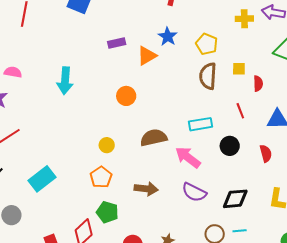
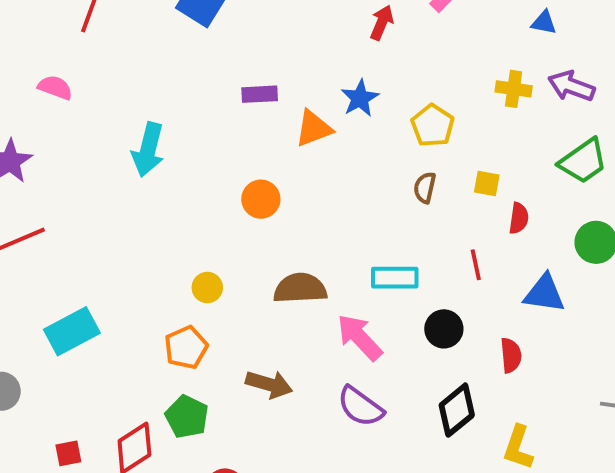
pink semicircle: (13, 72) -> (55, 87), moved
brown semicircle: (208, 76) -> (425, 188), size x0.6
black diamond: (235, 199) -> (457, 410), moved, turned -44

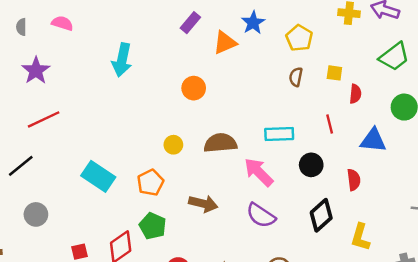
purple rectangle: (260, 94) -> (190, 23), turned -45
yellow circle: (207, 288) -> (173, 145), moved
cyan rectangle: (72, 331) -> (98, 176), moved, turned 64

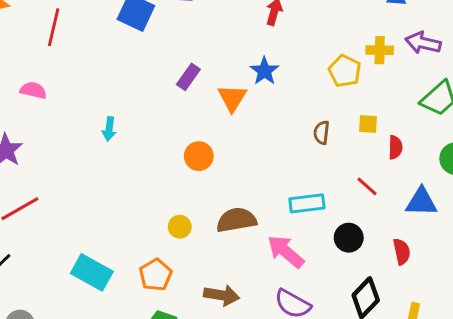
yellow pentagon: (299, 38) -> (345, 71), moved
orange triangle: (225, 43) -> (232, 98), turned -30
cyan arrow: (122, 60) -> (109, 129), size x0.6
red line: (330, 124) -> (367, 186), turned -30

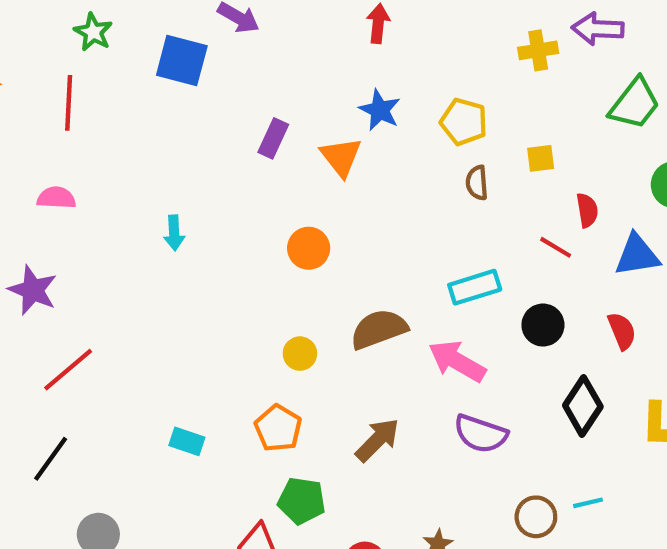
yellow pentagon: (345, 71) -> (464, 122), moved
red semicircle: (395, 147) -> (587, 210), moved
cyan rectangle: (92, 272) -> (187, 441), size x0.6
brown arrow: (222, 295) -> (377, 440), turned -44

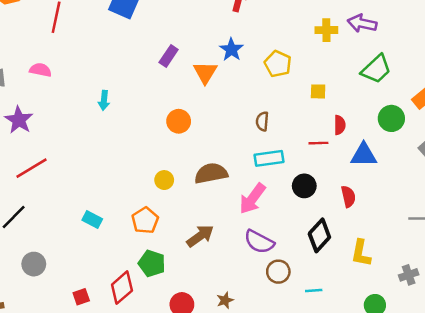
brown semicircle: (477, 183) -> (262, 121), moved
red line: (556, 247) -> (318, 143), turned -42
pink arrow: (457, 361) -> (252, 199), turned -92
brown circle: (536, 517) -> (278, 272), moved

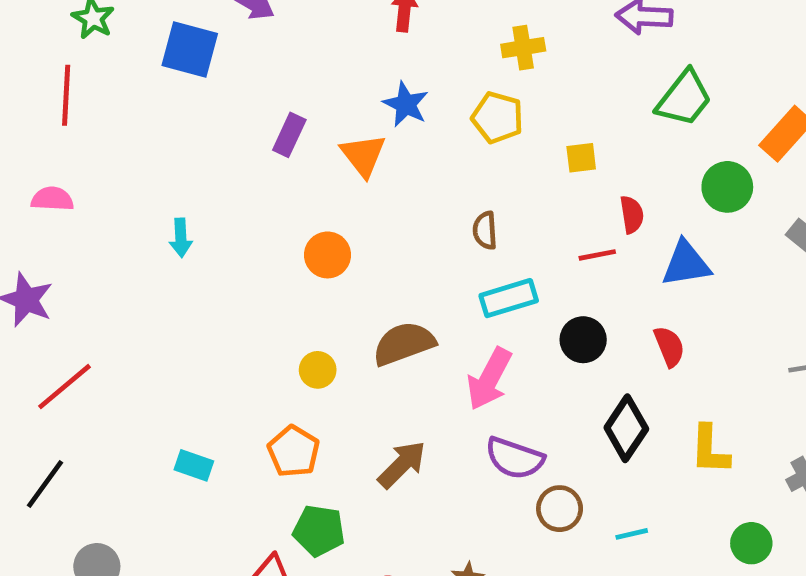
yellow cross: (326, 30) -> (523, 48), moved

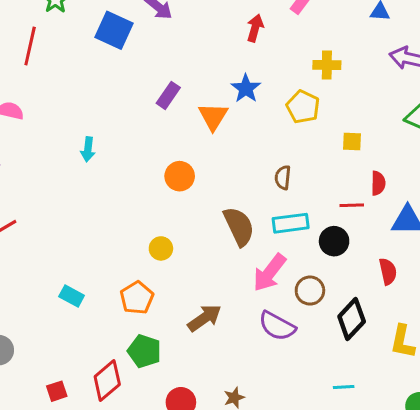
black circle: (583, 340) -> (334, 241), moved
brown semicircle: (404, 344) -> (239, 226), moved, turned 75
brown circle: (560, 509) -> (310, 291), moved

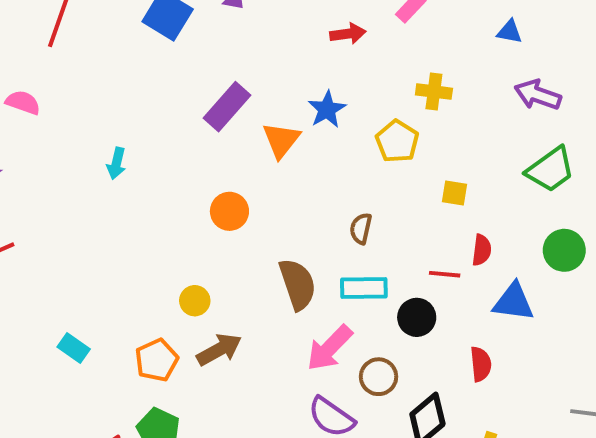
red arrow: (255, 28) -> (348, 34), turned 60
purple rectangle: (168, 95) -> (227, 107), size x1.4
brown arrow: (204, 318) -> (219, 350), moved

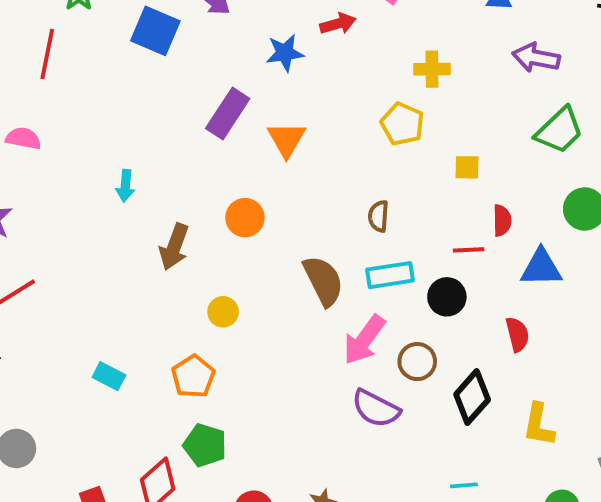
blue star: (327, 109) -> (285, 53), moved, turned 30
brown arrow: (219, 350) -> (174, 247), moved, turned 147

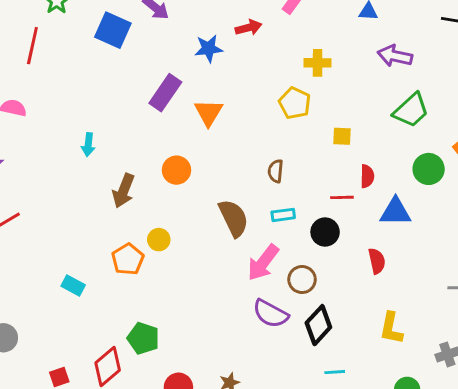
cyan rectangle: (390, 275) -> (283, 215), size x0.7
orange pentagon: (193, 376) -> (128, 259), moved
black diamond: (472, 397) -> (318, 325), moved

